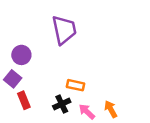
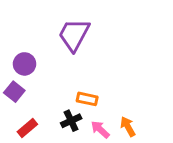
purple trapezoid: (64, 30) -> (74, 35), turned -140
red rectangle: (24, 100) -> (27, 128), moved, turned 72

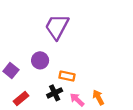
purple circle: (24, 64) -> (40, 60), moved

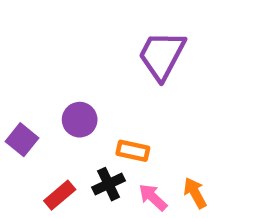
purple trapezoid: (57, 27) -> (162, 55), moved
red rectangle: (21, 98) -> (60, 195), moved

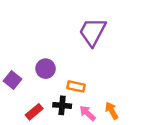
black cross: (108, 184) -> (62, 105), turned 30

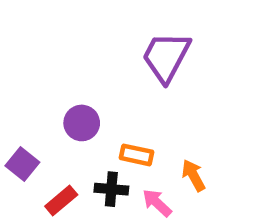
purple square: (12, 80) -> (22, 164), moved
orange arrow: (112, 111) -> (193, 175), moved

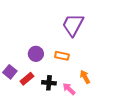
orange rectangle: (136, 155) -> (62, 56), moved
red rectangle: (61, 201) -> (27, 79), moved

